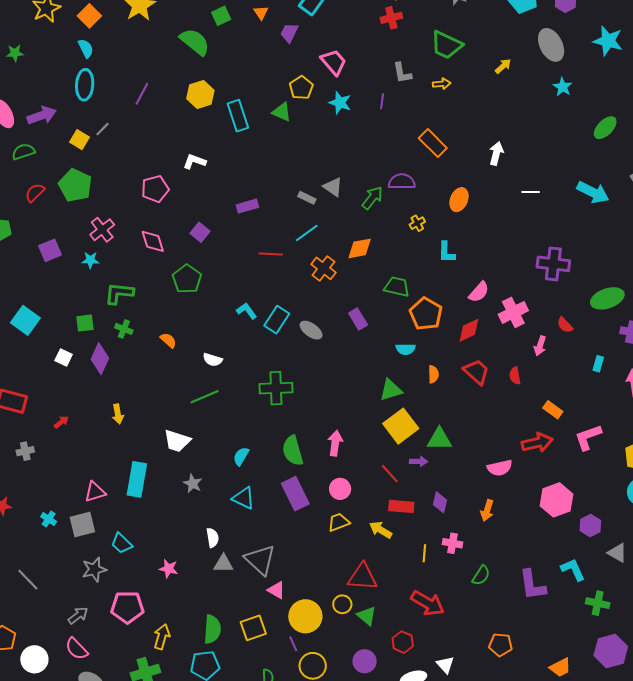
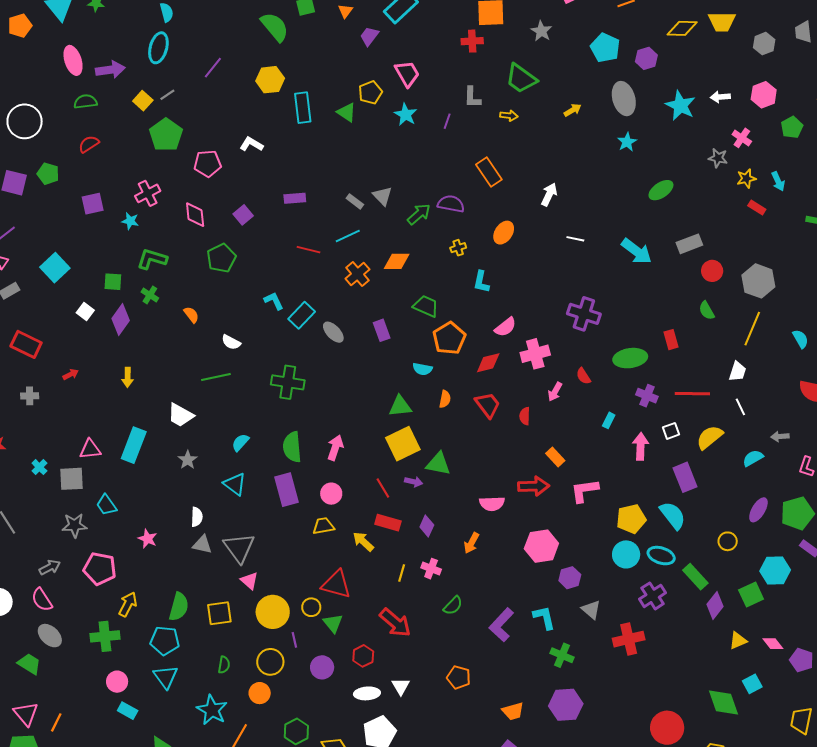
green pentagon: (75, 185) -> (166, 135), moved
purple L-shape: (532, 585) -> (501, 625), turned 40
purple line: (293, 644) -> (294, 640), moved

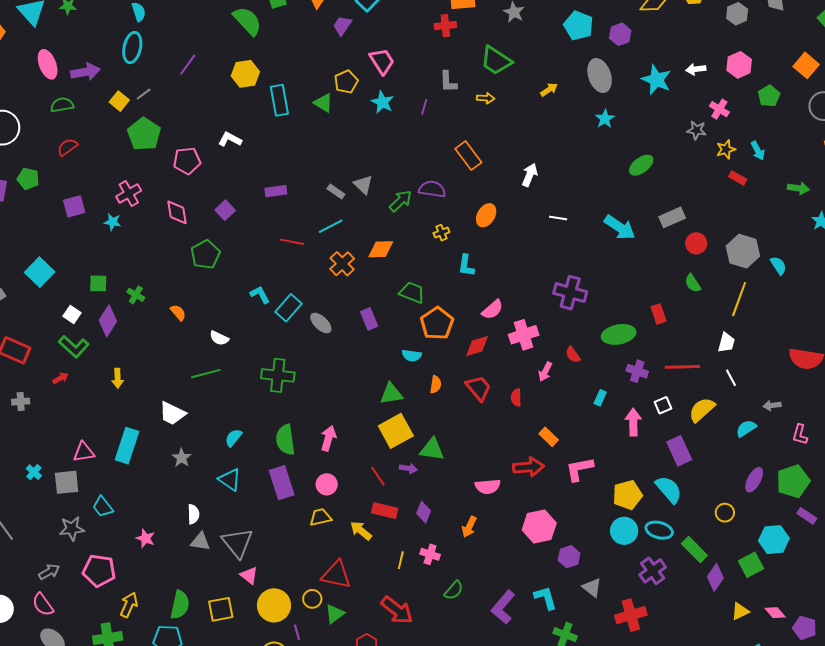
green L-shape: (152, 259) -> (74, 347), moved, turned -152
cyan semicircle: (801, 339) -> (778, 266), moved
green triangle: (333, 623) -> (335, 614), turned 35

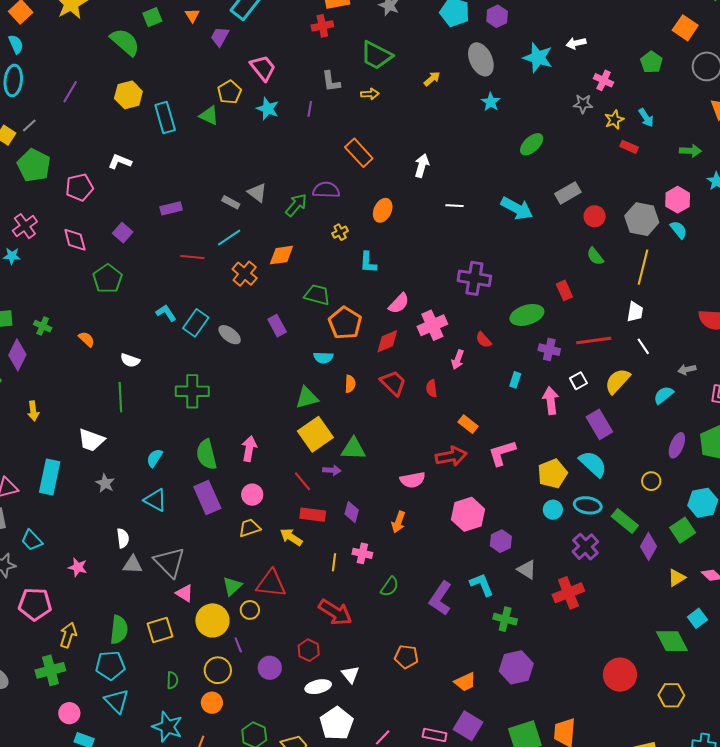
pink hexagon: (739, 65) -> (678, 200), moved
green line: (206, 374) -> (120, 397), turned -72
cyan circle: (624, 531) -> (553, 510), size x0.7
green triangle: (335, 614) -> (232, 586), moved

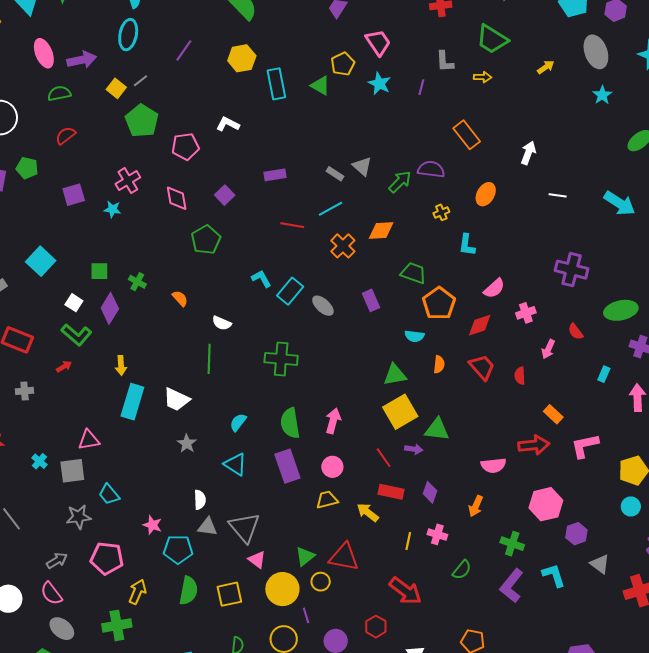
pink cross: (432, 325) -> (526, 313), size x0.7
cyan rectangle: (50, 477) -> (132, 402), moved
green cross: (505, 619) -> (512, 544), moved
cyan pentagon: (110, 665) -> (178, 549), moved

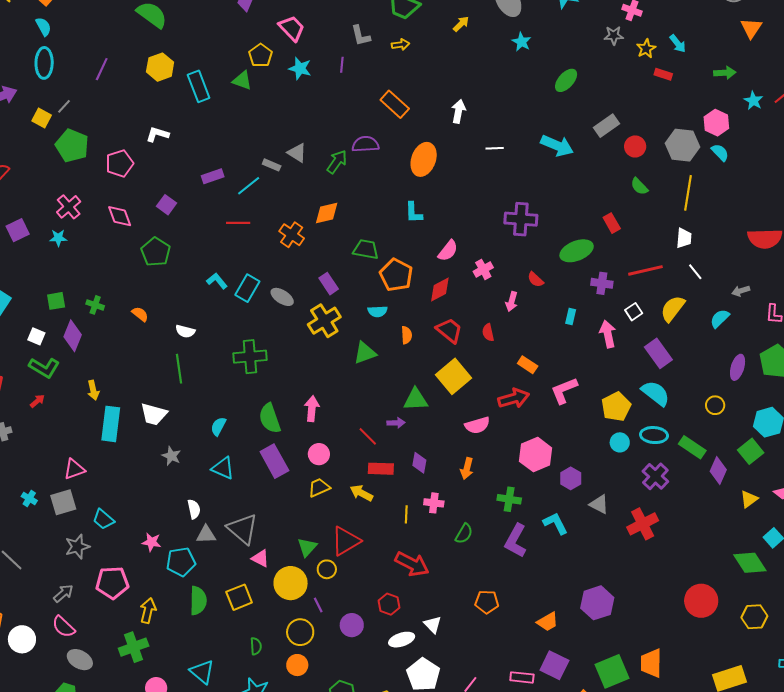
orange ellipse: (486, 194) -> (424, 159), size x1.4
cyan line: (330, 209) -> (249, 186), moved
yellow cross: (441, 212) -> (324, 321), moved, size x2.0
yellow square: (400, 412) -> (453, 376), moved
red triangle: (344, 557) -> (346, 541), turned -32

